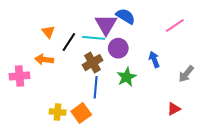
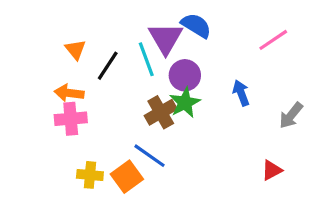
cyan line: (94, 38) -> (146, 59), turned 65
brown cross: (93, 63) -> (161, 112), moved
pink cross: (20, 76) -> (71, 119), moved
green star: (126, 77) -> (185, 103), moved
blue line: (96, 87) -> (149, 156), moved, turned -60

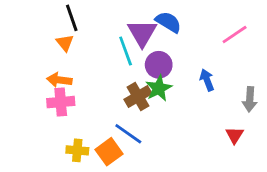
black line: (108, 66) -> (72, 18), moved, turned -52
gray arrow: (291, 115) -> (250, 99), turned -35
red triangle: (272, 170) -> (235, 135), moved, turned -30

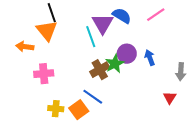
pink line: (235, 34) -> (156, 15), moved
orange triangle: (65, 43) -> (47, 31), size x1.6
purple circle: (159, 65) -> (127, 54), moved
orange arrow: (59, 80) -> (25, 47), moved

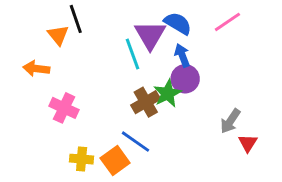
orange triangle: (47, 31) -> (58, 35), moved, size x0.7
blue arrow: (150, 58) -> (182, 55), moved
gray arrow: (181, 72) -> (230, 121), moved, turned 30
pink cross: (44, 74) -> (64, 108), turned 30

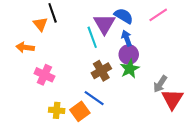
green star: (168, 93) -> (130, 69), moved
red triangle: (248, 143) -> (172, 99), size x1.6

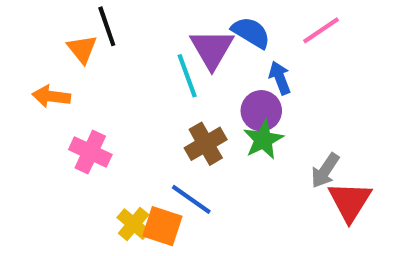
blue arrow: (127, 38) -> (280, 78), moved
yellow cross: (57, 110) -> (134, 224), moved, turned 35
orange square: (80, 111) -> (162, 226), turned -36

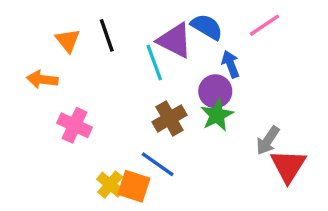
black line: (107, 26) -> (107, 35), moved
purple triangle: (212, 49) -> (175, 40), turned -33

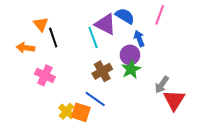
pink line: (264, 25) -> (160, 15), turned -36
black line: (107, 35) -> (53, 38), moved

